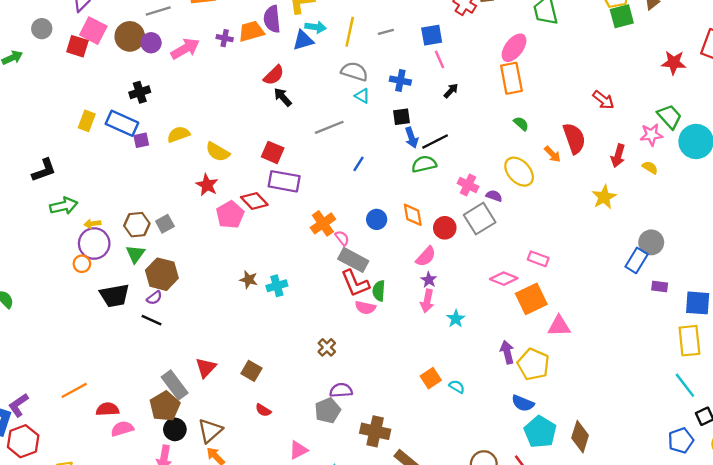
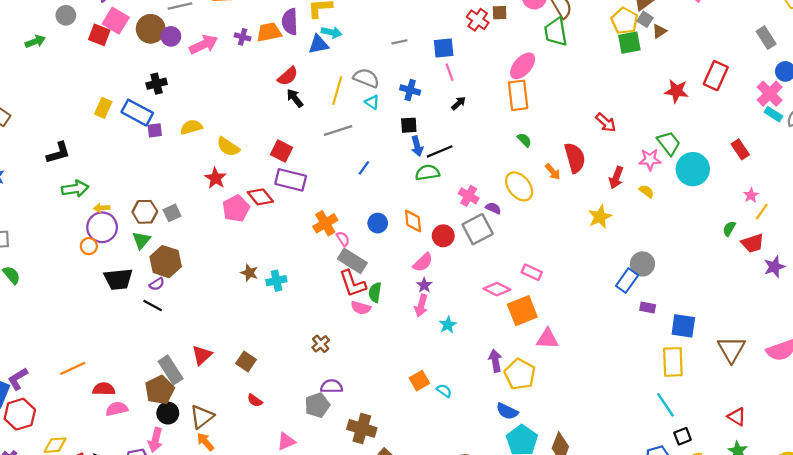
yellow line: (350, 32) -> (337, 91), moved

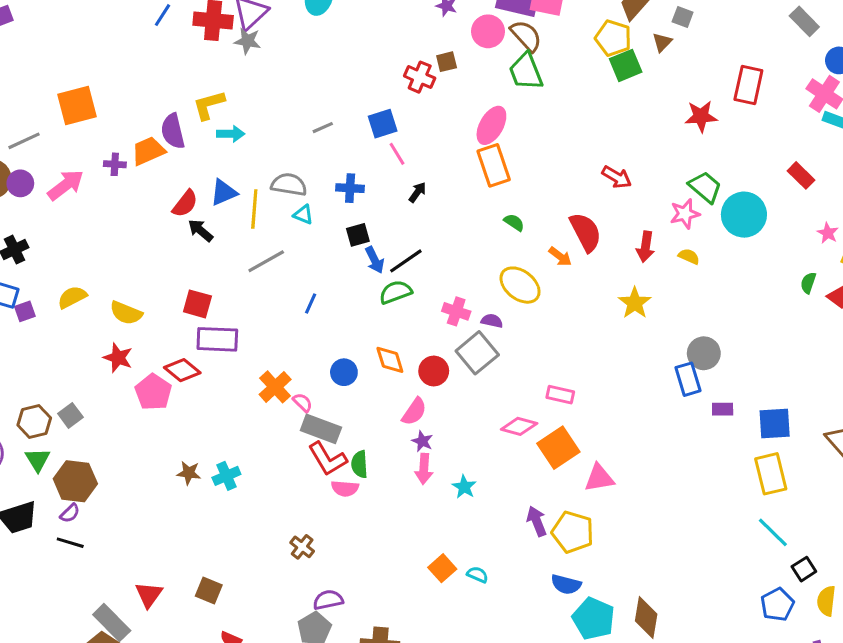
gray square: (645, 19) -> (683, 17), moved
blue triangle: (319, 44) -> (224, 192), moved
blue rectangle: (627, 280) -> (688, 379), turned -40

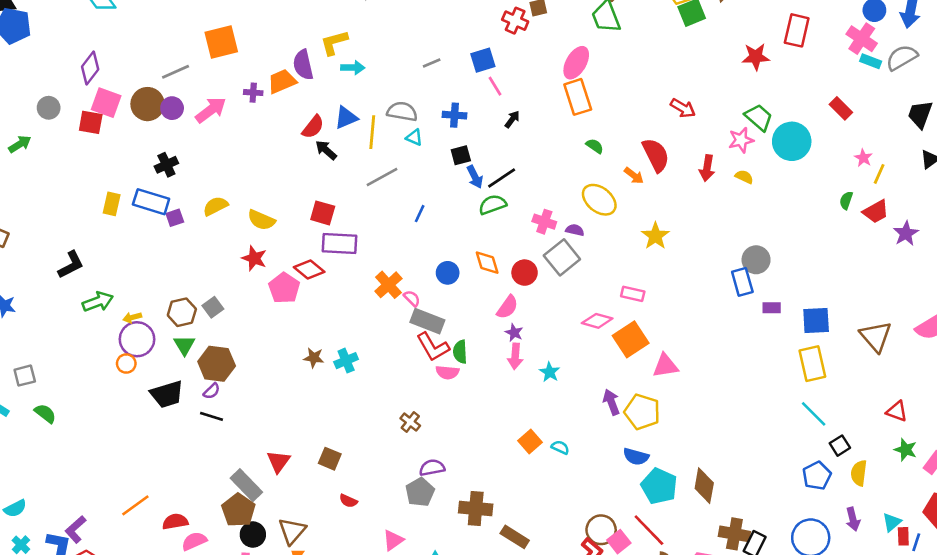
yellow star: (635, 303) -> (655, 236), moved

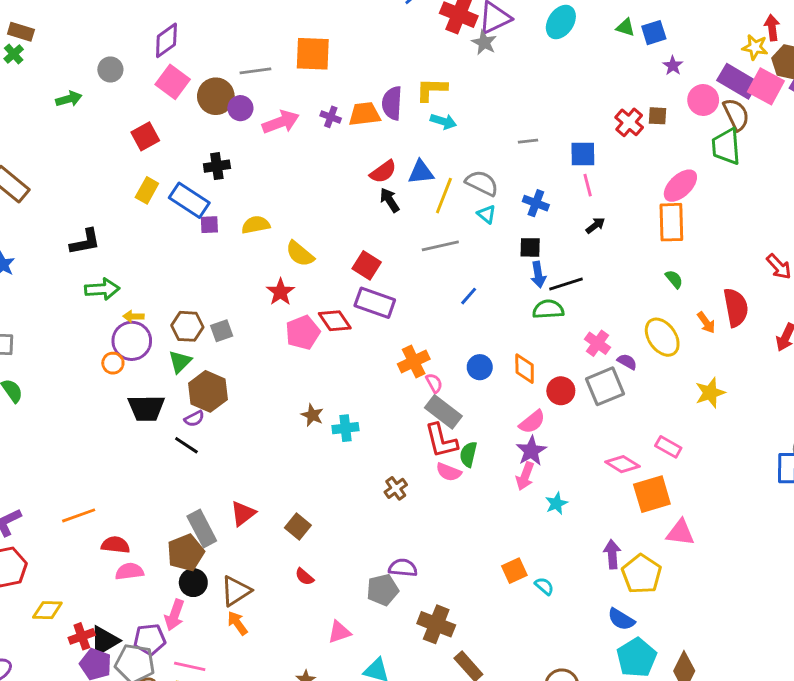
red square: (91, 122) -> (145, 136), moved, turned 35
purple star: (514, 333) -> (531, 451), size x1.5
brown cross: (410, 422) -> (396, 488), moved

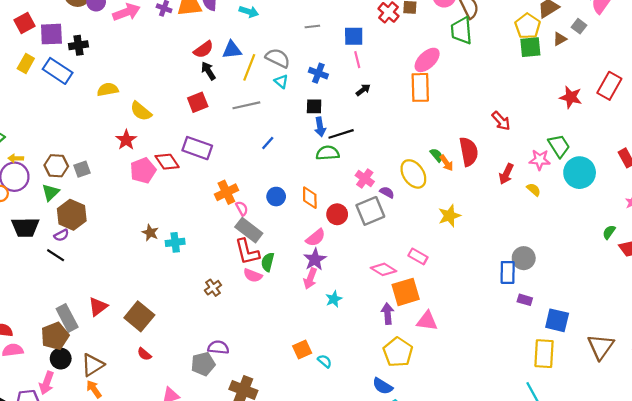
purple square: (209, 225) -> (51, 34), moved, size x1.6
red square: (367, 265) -> (198, 102), moved, turned 36
green semicircle: (674, 279) -> (437, 155), moved
brown square: (298, 526) -> (139, 316), size x1.5
purple arrow: (612, 554) -> (388, 314), moved

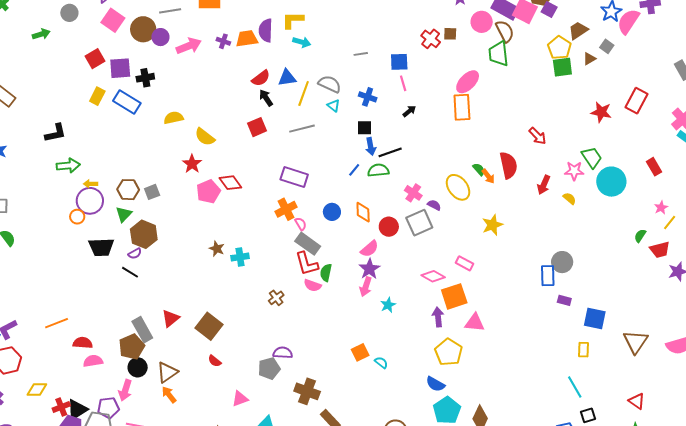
blue line: (268, 143) -> (354, 170), moved
purple rectangle: (197, 148) -> (294, 177), moved
yellow rectangle: (544, 354) -> (584, 350), size x0.6

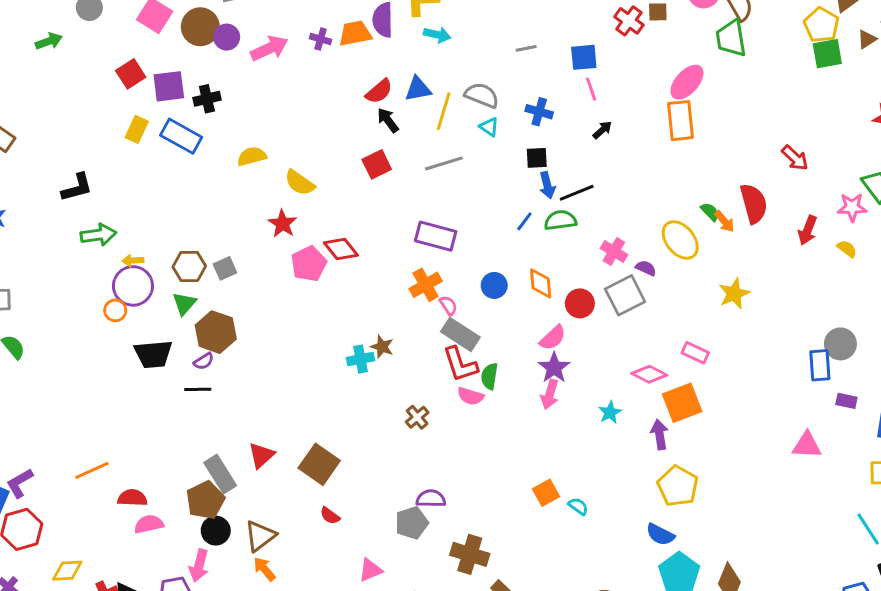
brown star: (217, 249) -> (382, 347), moved
black line: (130, 272) -> (198, 389), turned -30
cyan star: (388, 305) -> (610, 412), moved
pink triangle: (475, 323) -> (807, 445), moved

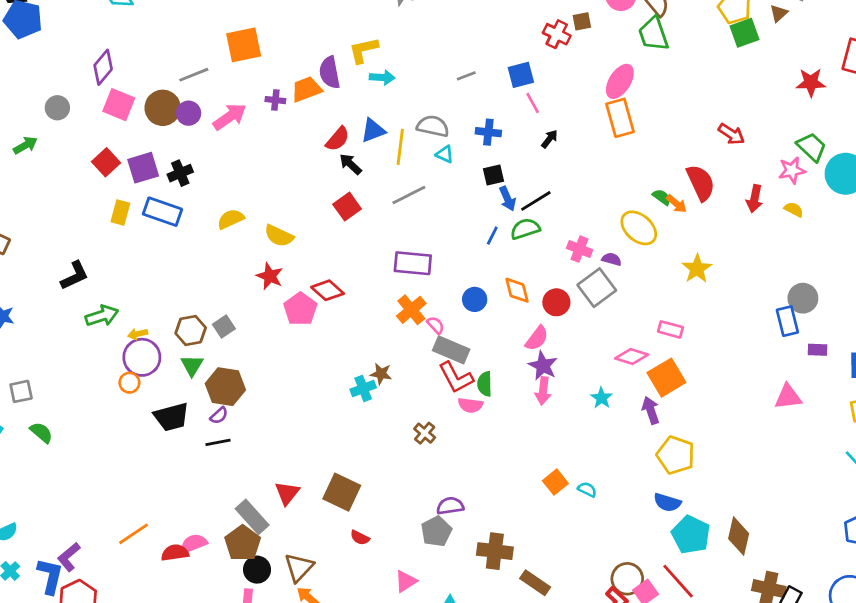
pink semicircle: (149, 524) -> (194, 543), moved

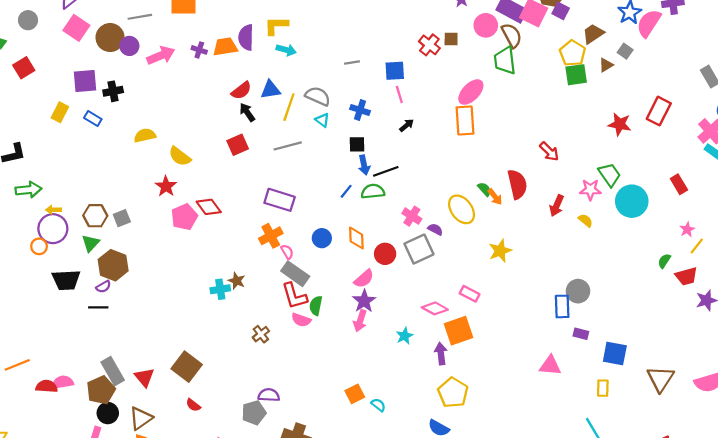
red square: (106, 162) -> (24, 68), moved
blue rectangle: (162, 212) -> (93, 118), size x0.6
red triangle: (287, 493) -> (144, 377), moved, turned -30

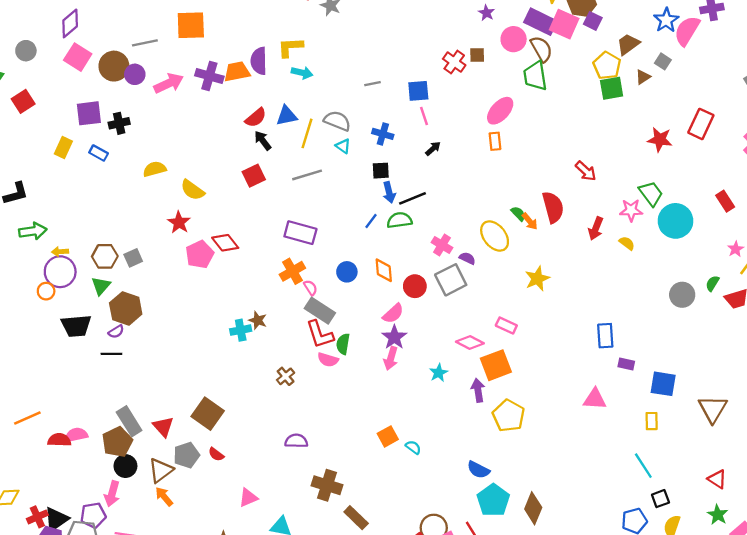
purple cross: (199, 50) -> (209, 76), size x1.6
orange rectangle: (465, 120) -> (495, 141), size x0.6
gray circle: (578, 291) -> (682, 295), moved
yellow pentagon: (453, 393) -> (509, 416), moved
gray pentagon: (254, 413) -> (186, 455), moved

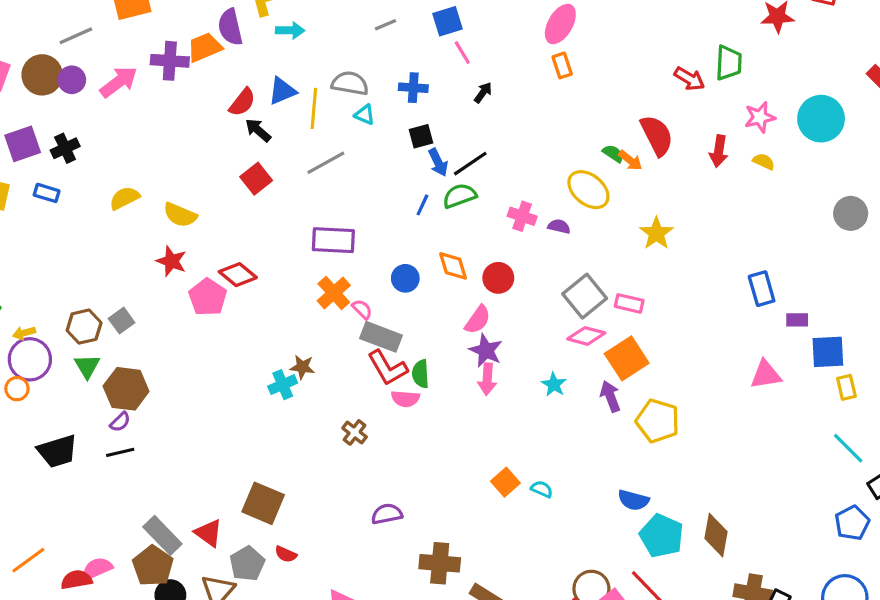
green trapezoid: (651, 194) -> (729, 63), moved, turned 52
gray square: (451, 280) -> (585, 296), moved
black trapezoid: (76, 326) -> (57, 451), moved
blue square: (663, 384) -> (828, 352), moved

